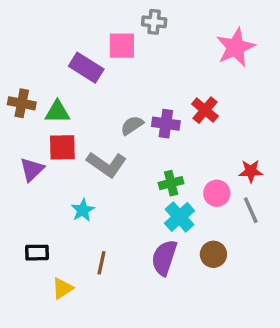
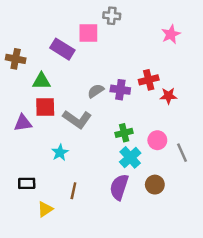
pink star: (235, 47) -> (171, 34), size x0.7
brown cross: (22, 103) -> (16, 59), moved
red cross: (205, 110) -> (149, 80), turned 36
purple triangle: (32, 169) -> (23, 123), turned 36
red star: (251, 171) -> (168, 96), moved

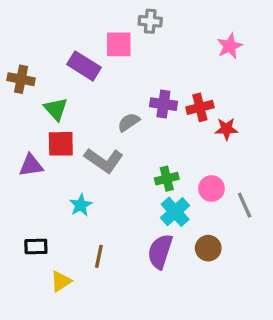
green triangle: (41, 81) -> (56, 109), turned 48
purple cross: (120, 90) -> (163, 104), moved

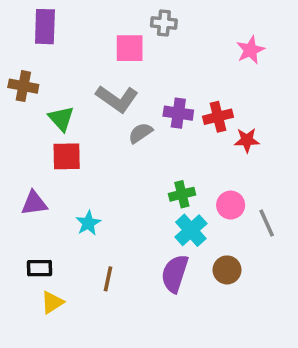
purple rectangle: (84, 66) -> (45, 27), moved, turned 60
gray L-shape: (104, 160) -> (117, 99), moved
purple triangle: (31, 165) -> (34, 203), moved
yellow triangle: (61, 281) -> (52, 302), moved

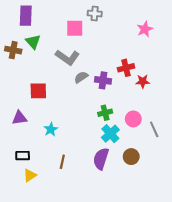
purple cross: (178, 113) -> (103, 80), moved
green triangle: (61, 119) -> (33, 42), moved

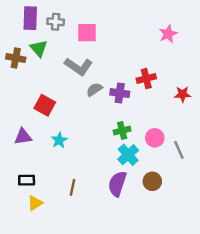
gray cross: (95, 14) -> (56, 22), moved
red star: (143, 81) -> (183, 94), moved
red square: (38, 91) -> (45, 105), turned 30
cyan star: (51, 129) -> (59, 140), moved

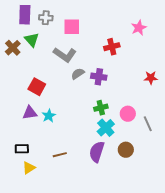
brown cross: (16, 58) -> (13, 48), turned 35
red cross: (146, 79) -> (112, 47), moved
purple triangle: (23, 137) -> (30, 113), moved
brown line: (73, 187) -> (60, 155), turned 64

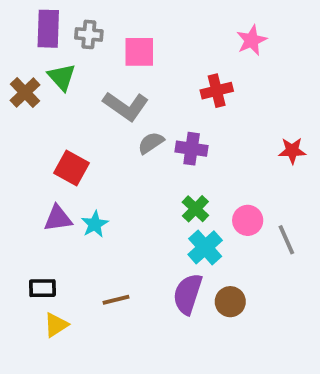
pink star: (139, 28) -> (252, 40), moved
green cross: (101, 108) -> (195, 209), turned -32
brown circle: (126, 150) -> (230, 302), moved

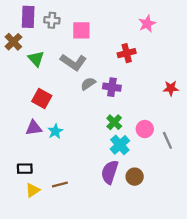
green triangle: (62, 77) -> (36, 59), moved
brown cross: (25, 93) -> (13, 42), moved
brown line: (116, 300) -> (60, 185), moved

